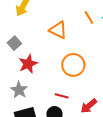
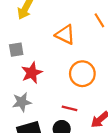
gray square: (14, 43) -> (16, 50), turned 32
gray star: (19, 90) -> (22, 102), turned 30

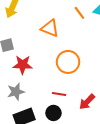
red star: (32, 73) -> (23, 65), turned 30

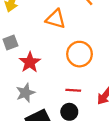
red star: (23, 65) -> (30, 62), turned -30

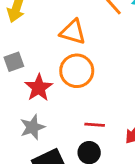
orange circle: (80, 54) -> (77, 71), moved

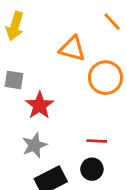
gray square: (14, 62) -> (14, 80), turned 30
orange circle: (77, 71) -> (105, 78), moved

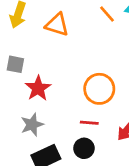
orange triangle: (72, 49) -> (57, 25), moved
orange circle: (105, 78) -> (99, 89), moved

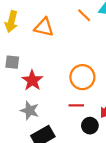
gray star: (32, 125) -> (30, 110), turned -30
black circle: (84, 148) -> (90, 126), moved

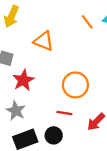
orange triangle: (44, 27) -> (44, 41), moved
black circle: (90, 126) -> (54, 135), moved

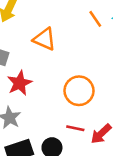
red line: (64, 113) -> (75, 128), moved

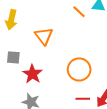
orange triangle: (44, 39) -> (44, 36), turned 42

